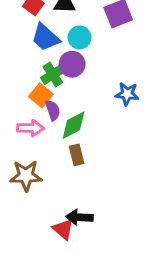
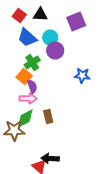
purple circle: (72, 64) -> (55, 50), moved
green diamond: (74, 125) -> (25, 118), moved
pink arrow: (30, 128) -> (28, 98), moved

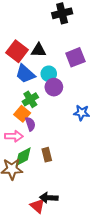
red square: (19, 16) -> (17, 51), size x1.5
pink arrow: (28, 98) -> (14, 136), moved

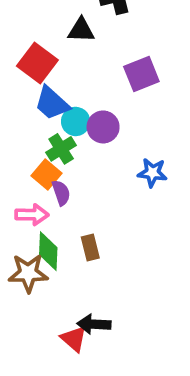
black triangle: (39, 50) -> (81, 30), moved
cyan circle: (49, 74) -> (76, 121), moved
green diamond: (23, 157) -> (48, 251), turned -60

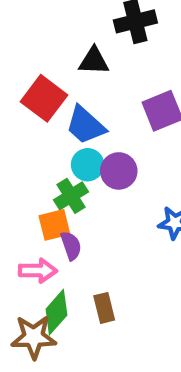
blue trapezoid: (52, 103) -> (86, 125), moved
orange square: (46, 174) -> (54, 225), turned 36
green diamond: (48, 251) -> (56, 312), turned 39

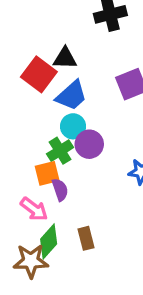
black triangle: (94, 61) -> (65, 58), moved
blue trapezoid: (86, 125) -> (71, 96), turned -84
purple circle: (119, 171) -> (89, 144), moved
pink arrow: (38, 271) -> (34, 209), turned 36

